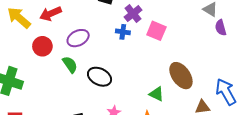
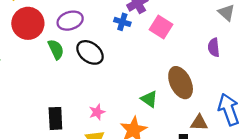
purple semicircle: (221, 28) -> (214, 47), moved
red circle: (42, 46) -> (28, 23), size x1.4
black ellipse: (100, 77) -> (90, 52), moved

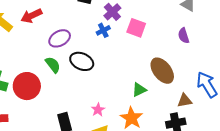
blue cross: (122, 22) -> (103, 30), turned -32
red circle: (28, 23) -> (27, 86), moved
green triangle: (149, 99) -> (139, 90), turned -49

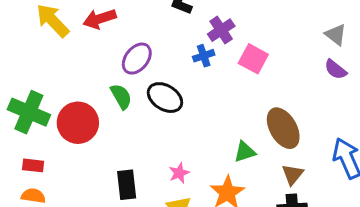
purple semicircle: (184, 36) -> (336, 69), moved, turned -42
purple ellipse: (60, 38) -> (137, 59), turned -30
brown triangle: (185, 101) -> (293, 174), moved, turned -49

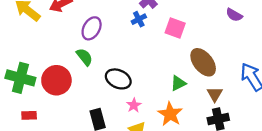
pink square: (253, 59) -> (175, 28), moved
black ellipse: (165, 98) -> (118, 79), moved

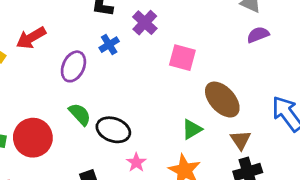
purple semicircle: (234, 15) -> (258, 35), turned 133
blue cross: (139, 19) -> (109, 45), moved
green semicircle: (84, 57) -> (80, 114), moved

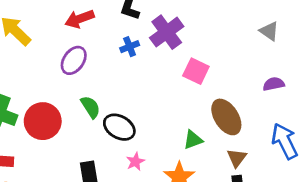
purple cross: (145, 23) -> (167, 32), size x1.4
purple semicircle: (258, 35) -> (274, 84), moved
red arrow: (31, 38) -> (80, 19), moved
purple ellipse: (73, 66) -> (74, 60), moved

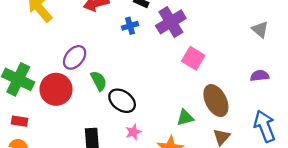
blue cross: (130, 47) -> (130, 26), moved
purple ellipse: (74, 60) -> (75, 57), moved

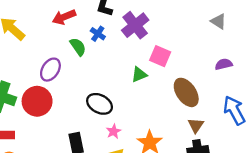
blue cross: (130, 26) -> (98, 34), turned -32
green semicircle: (99, 81) -> (78, 47), moved
green triangle: (185, 118) -> (139, 75), moved

